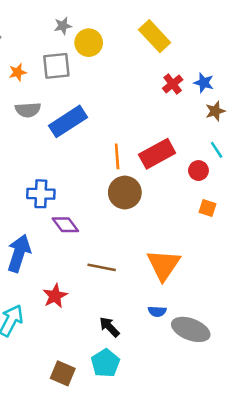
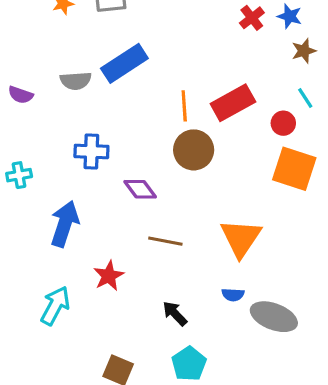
gray semicircle: (28, 110) -> (76, 81), moved
orange square: (208, 208) -> (294, 169), size x2.0
purple diamond: (65, 225) -> (140, 189), moved
cyan pentagon: (105, 363) -> (189, 364), moved

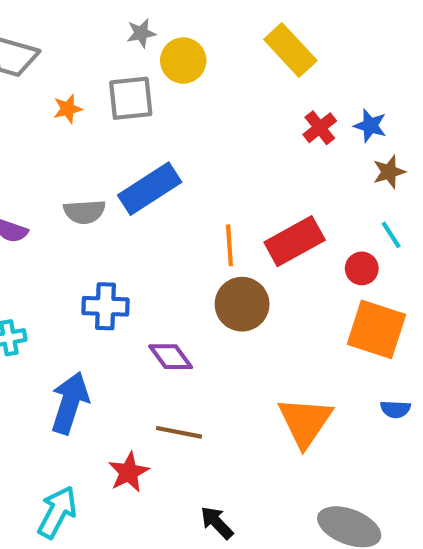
brown line: (165, 241) -> (179, 432), moved
blue semicircle: (233, 295) -> (395, 409), moved

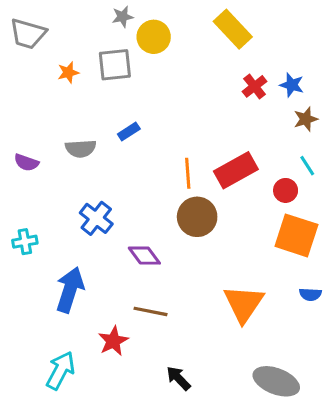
blue rectangle: (150, 189) -> (129, 131), size x0.5
blue cross: (106, 306) -> (96, 218), turned 36

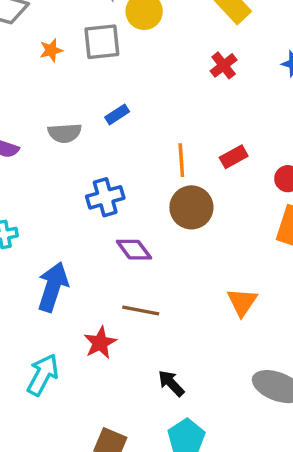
red cross: (255, 86) -> (224, 65), moved
red rectangle: (236, 170) -> (234, 157), size x0.6
blue cross: (96, 218) -> (105, 197), moved, turned 36
orange triangle: (244, 304) -> (242, 302), size x0.7

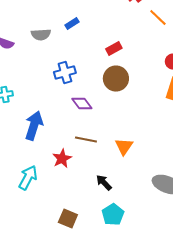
red rectangle: (234, 157) -> (114, 48), moved
orange line: (181, 160) -> (158, 18), moved, turned -42
orange triangle: (242, 302) -> (124, 146), moved

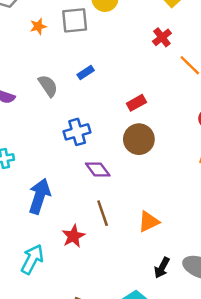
gray semicircle: (41, 34) -> (48, 86), turned -120
brown line: (86, 140) -> (103, 213), turned 60
orange triangle: (124, 146) -> (149, 222), turned 30
black arrow: (104, 182) -> (162, 268), moved, turned -108

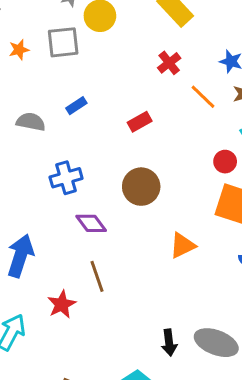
gray semicircle: (48, 86) -> (31, 122), turned -45
red rectangle: (136, 103) -> (140, 122), moved
orange triangle: (149, 222) -> (182, 245), moved
black arrow: (162, 268) -> (169, 343), turned -35

